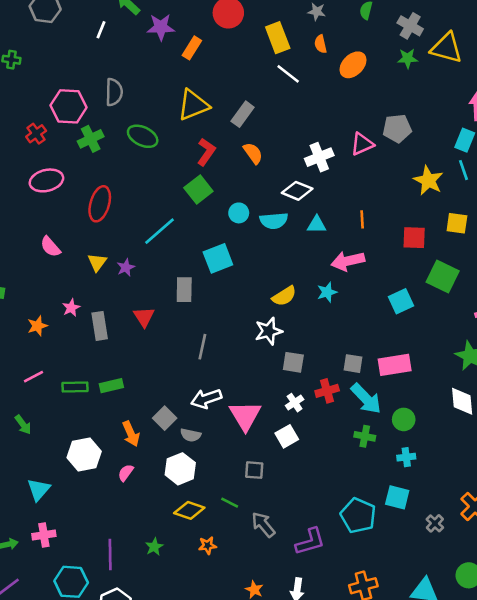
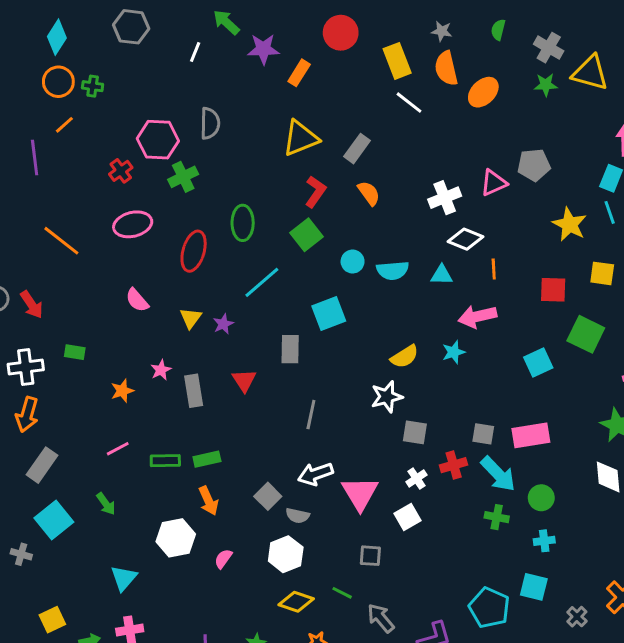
orange semicircle: (321, 44) -> (446, 68), size x1.6
green ellipse: (143, 136) -> (243, 223), moved, turned 64
white diamond: (297, 191) -> (465, 239), moved
orange arrow: (131, 434) -> (208, 501), moved

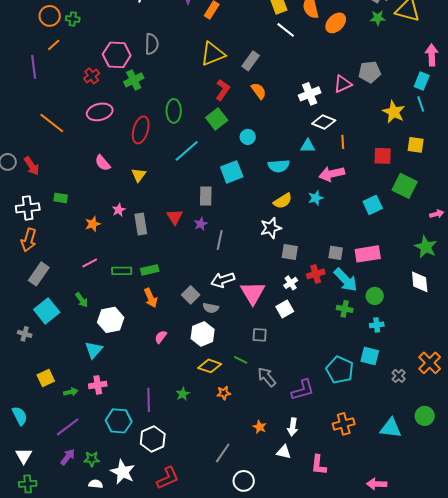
cyan semicircle: (393, 270) -> (279, 166), moved
purple star: (223, 324) -> (201, 224), moved
white hexagon: (176, 538) -> (111, 320), moved

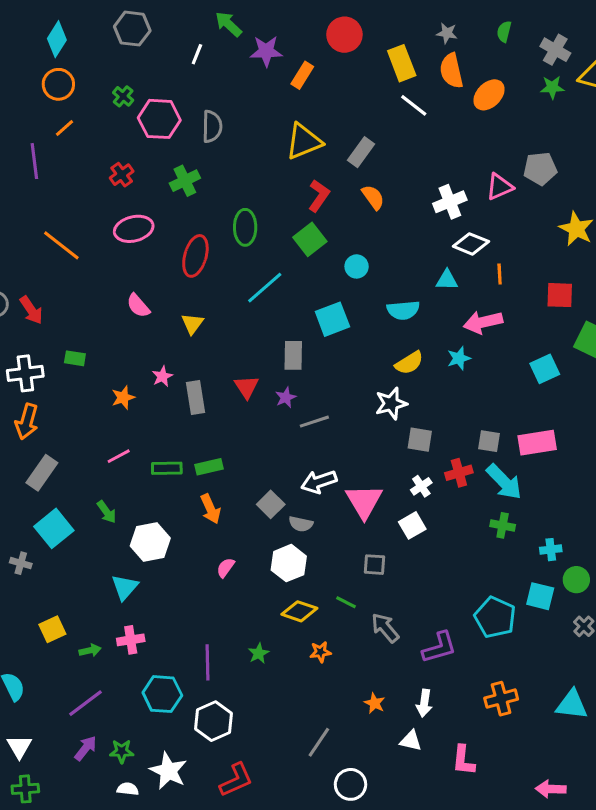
green cross: (73, 19) -> (123, 96), moved, turned 32
pink hexagon: (117, 55) -> (159, 119), moved
gray line: (220, 240) -> (314, 422), turned 60
green circle: (375, 296) -> (576, 580), moved

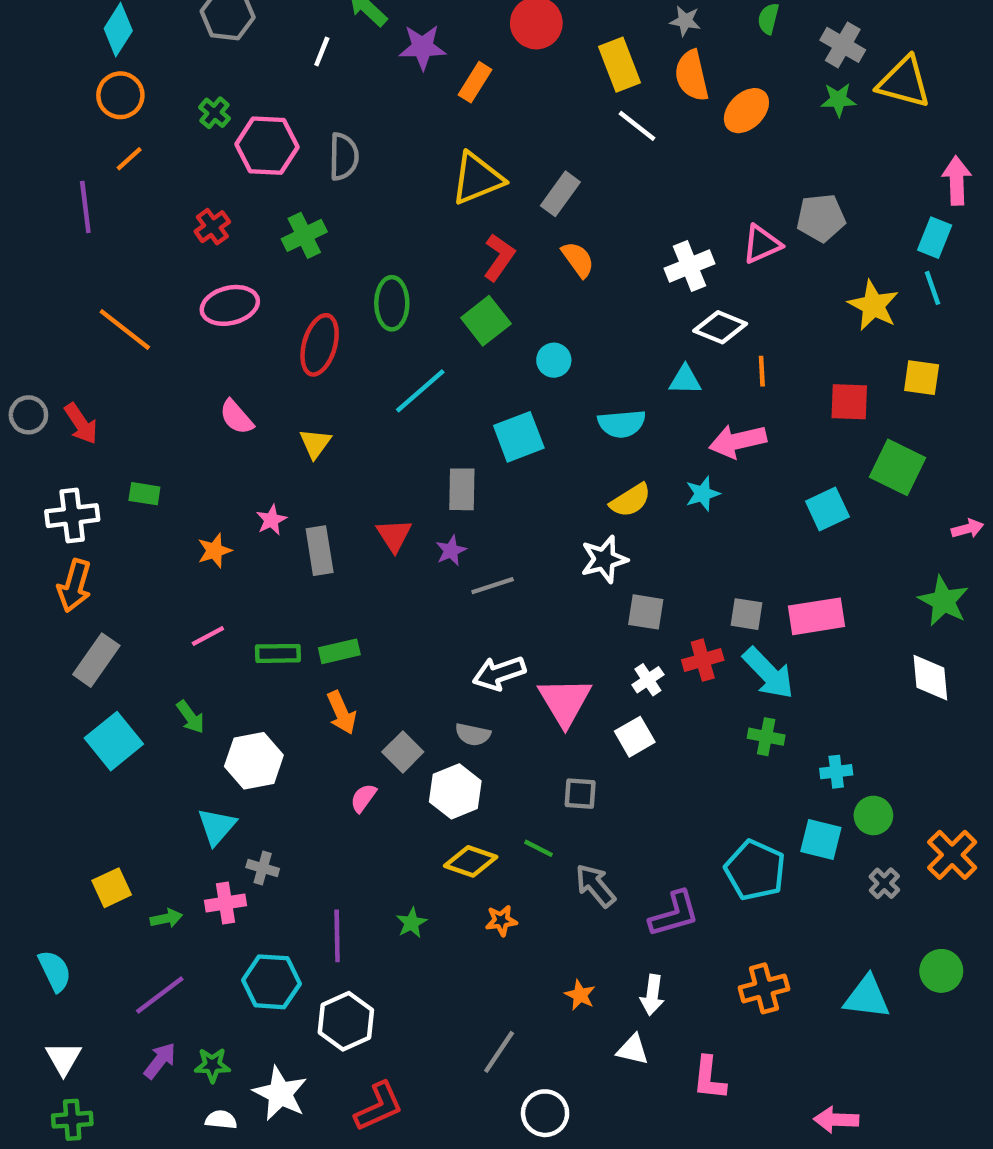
gray square: (271, 504) -> (403, 752), moved
gray cross: (21, 563) -> (263, 868), moved

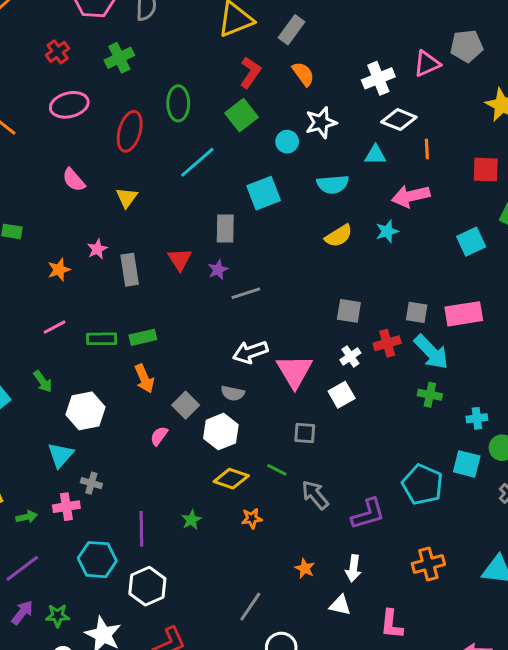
white star: (604, 559) -> (321, 122), moved

